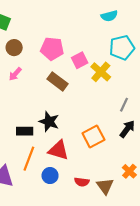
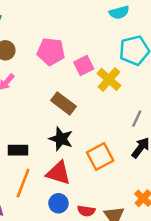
brown rectangle: (57, 81) -> (64, 103), moved
black star: (49, 122) -> (61, 139), moved
blue circle: (50, 176) -> (58, 203), moved

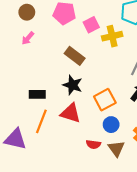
yellow cross: (109, 79) -> (112, 36), turned 36
blue circle: (58, 203) -> (111, 125), moved

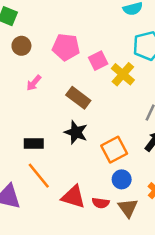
yellow cross: (112, 36) -> (123, 74), turned -36
pink arrow: (28, 38) -> (34, 83), moved
red triangle: (71, 113) -> (73, 197), moved
orange line: (41, 121) -> (39, 176), turned -60

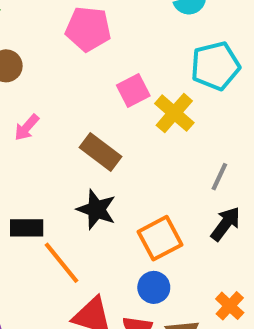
pink pentagon: (66, 47) -> (88, 29), moved
orange line: (39, 176) -> (61, 263), moved
blue circle: (122, 179) -> (154, 287), moved

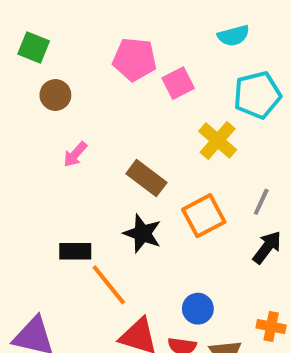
pink square: (133, 90) -> (178, 83), moved
orange square: (160, 238) -> (204, 216), moved
orange cross: (230, 306) -> (271, 326), turned -32

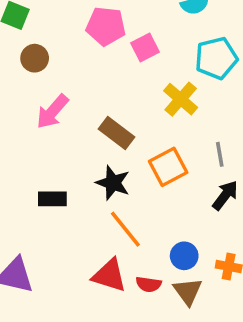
pink arrow: (75, 154) -> (52, 112), size x1.5
gray line: (261, 202) -> (220, 154), turned -35
orange line: (109, 285) -> (125, 229), moved
blue circle: (198, 309) -> (184, 256), moved

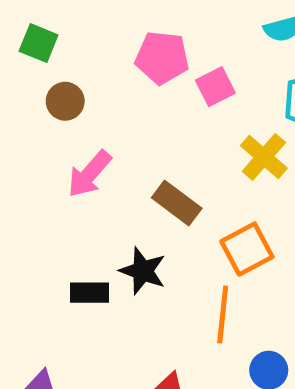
black star: (113, 183) -> (143, 271), moved
orange line: (125, 229) -> (223, 314), moved, turned 45

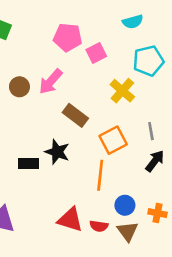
brown circle: (65, 101) -> (19, 87), moved
pink arrow: (89, 174) -> (51, 82), moved

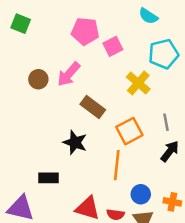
cyan semicircle: (133, 22) -> (148, 16), turned 48
black rectangle: (29, 164) -> (48, 178), moved

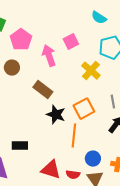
pink pentagon: (85, 31) -> (21, 40), moved, turned 30
pink arrow: (69, 74) -> (49, 56), moved, turned 120
brown rectangle: (93, 107) -> (43, 90), moved
black star: (75, 142) -> (56, 115), moved

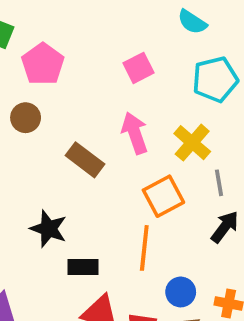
pink arrow: (49, 56) -> (135, 133), moved
yellow cross: (91, 71) -> (192, 143), moved
black star: (56, 115) -> (49, 229), moved
black rectangle: (20, 146) -> (83, 267), moved

